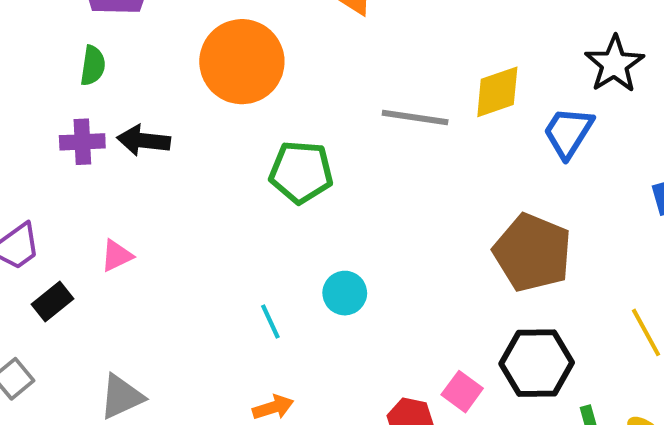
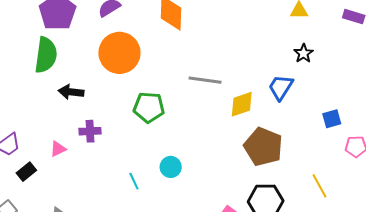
black star: (614, 64) -> (303, 53), size x0.7
green semicircle: (93, 66) -> (46, 55), size x1.8
yellow diamond: (497, 92) -> (242, 104), moved
purple cross: (82, 142) -> (90, 131), moved

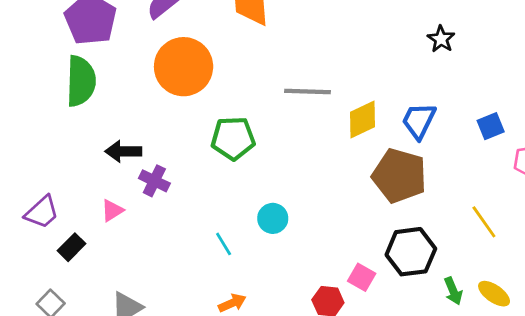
blue trapezoid: (281, 87) -> (419, 121), moved
black arrow: (71, 92) -> (123, 151), moved
purple cross: (90, 131) -> (154, 181), turned 35

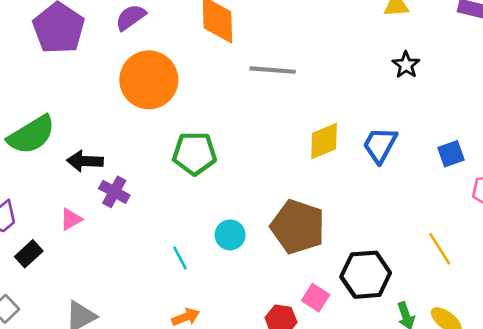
green semicircle: (81, 81) -> (31, 135), moved, turned 54
gray line: (307, 92) -> (273, 70), moved
brown pentagon: (399, 176) -> (298, 227), moved

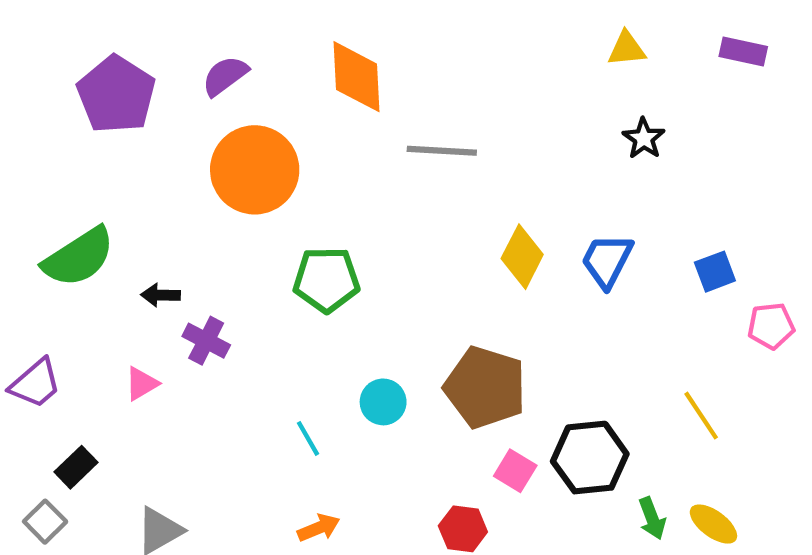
yellow diamond: (324, 141) -> (522, 257), turned -39
black arrow: (85, 161) -> (161, 295), size x0.7
black rectangle: (29, 254) -> (76, 467), moved
pink square: (316, 298) -> (515, 471), moved

